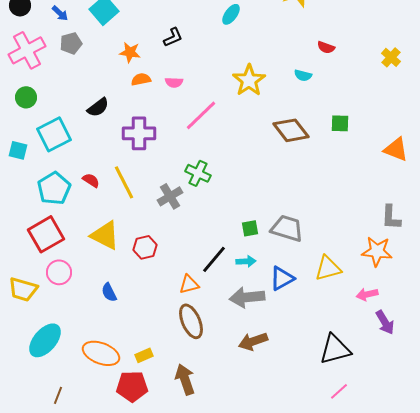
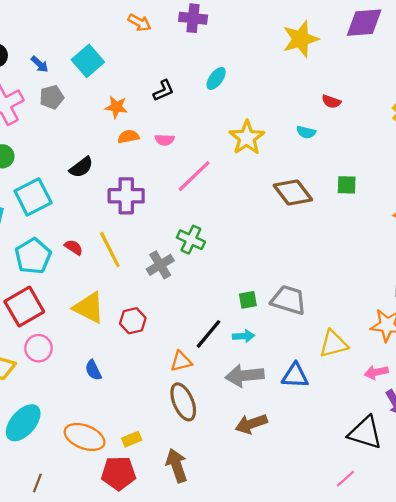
cyan ellipse: (231, 14) -> (216, 78), moved
blue triangle: (282, 278) -> (295, 376), moved, turned 32
black triangle: (335, 349) -> (365, 433), moved, turned 32

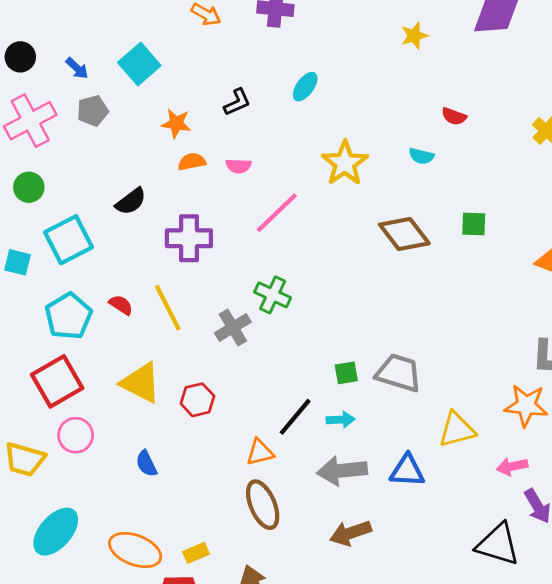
yellow star: (301, 39) -> (414, 36), size x0.6

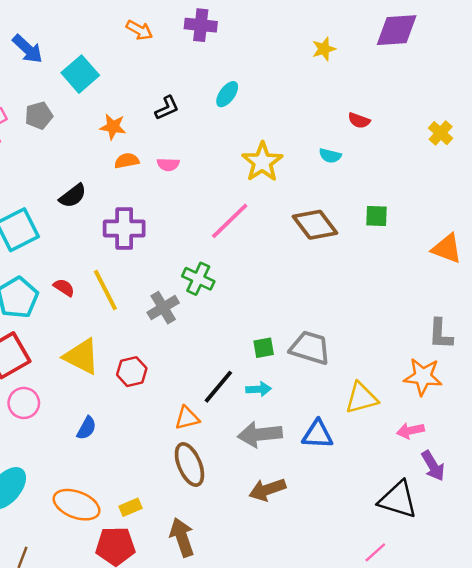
blue arrow: (77, 68) -> (28, 49), moved, size x1.5
pink line: (277, 213) -> (230, 221), moved
blue semicircle: (146, 464) -> (87, 428), turned -125

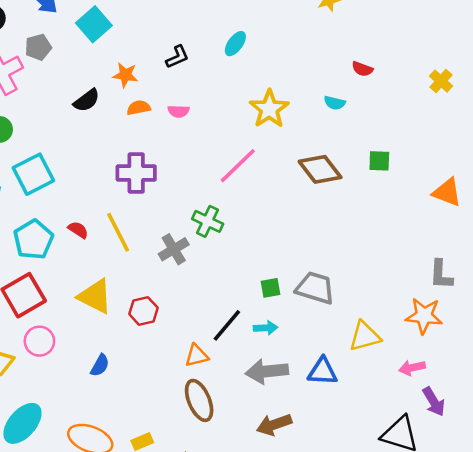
gray pentagon: (39, 116) -> (38, 47), moved
black semicircle: (73, 196) -> (87, 100), moved

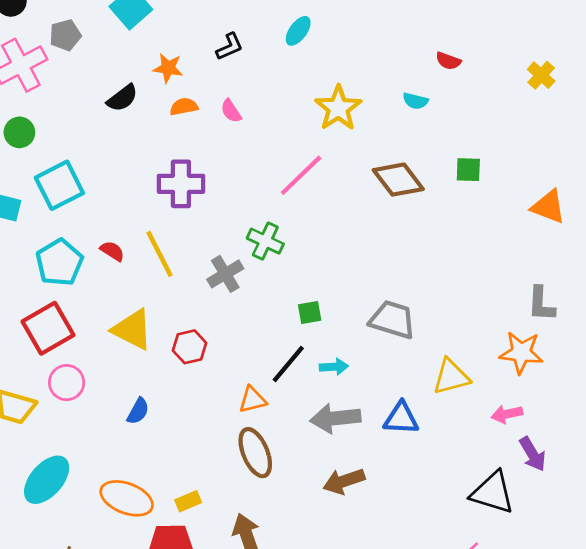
pink semicircle: (179, 111) -> (231, 111), turned 55
green square: (270, 288) -> (310, 312), moved

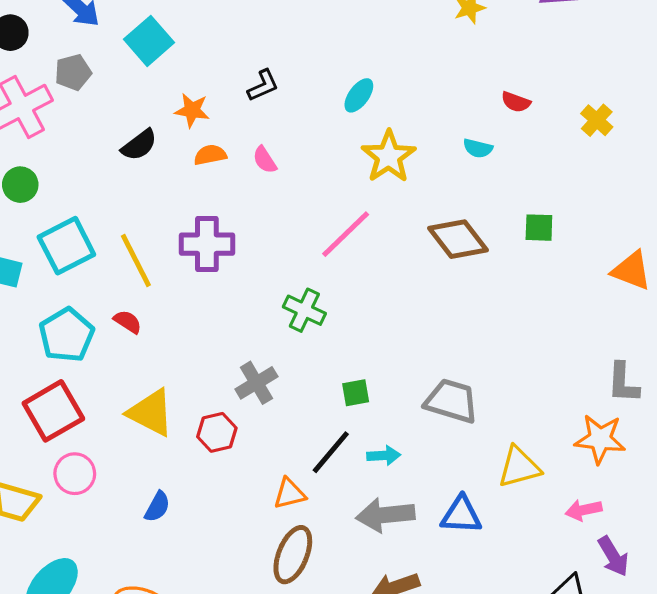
cyan ellipse: (298, 31) -> (359, 95), moved
yellow cross: (541, 75) -> (597, 120), moved
yellow line: (159, 254) -> (136, 261), moved
gray cross: (225, 274) -> (256, 383), moved
brown ellipse: (255, 453) -> (293, 555), turned 45

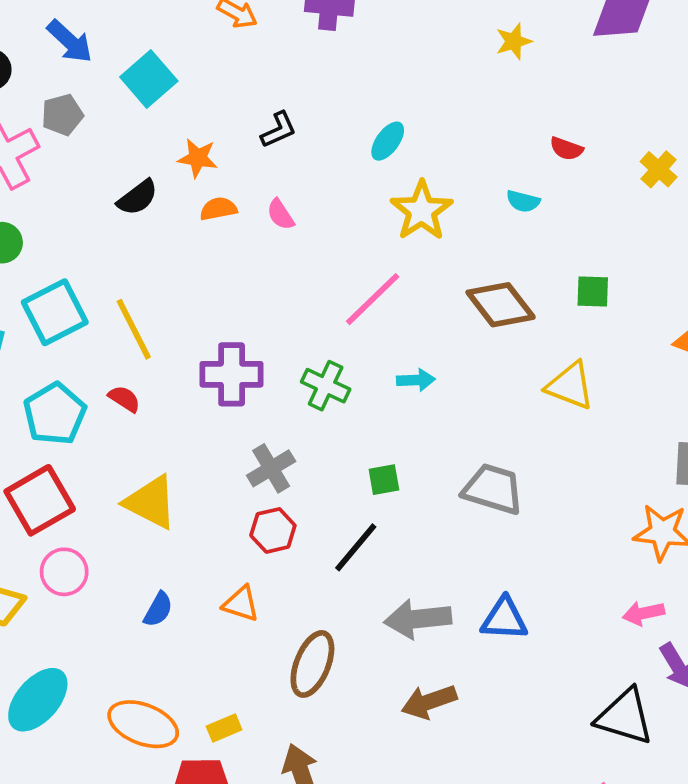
purple cross: (207, 244) -> (232, 374), moved
red hexagon: (217, 432) -> (273, 530), moved
cyan arrow: (384, 456) -> (416, 380), moved
yellow triangle: (519, 467) -> (570, 386), moved, turned 36
orange triangle: (289, 494) -> (241, 604), moved, turned 32

